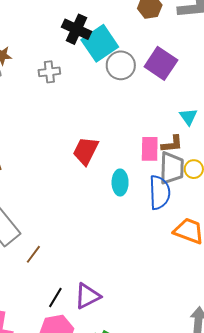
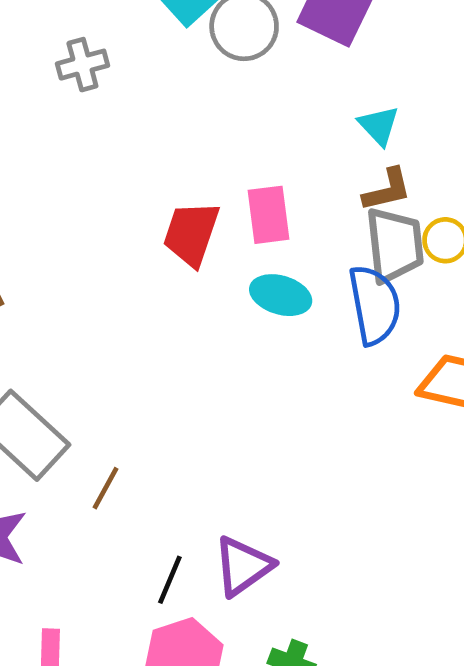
cyan triangle: (188, 117) -> (379, 125), moved
pink rectangle: (150, 149) -> (269, 215), moved
cyan ellipse: (120, 183) -> (281, 295), turned -65

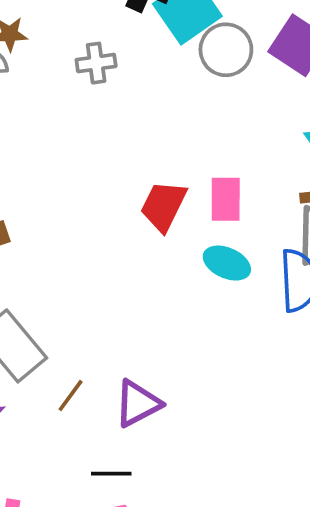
purple triangle: (243, 566) -> (138, 404), moved
black line: (170, 580) -> (111, 474), turned 60

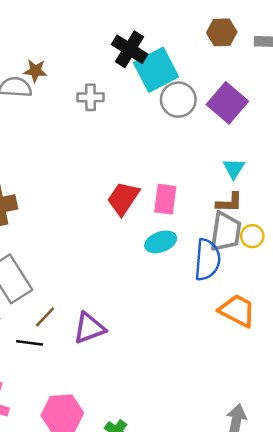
cyan ellipse: (227, 263) -> (161, 242), turned -52
black line: (111, 474) -> (30, 343), moved

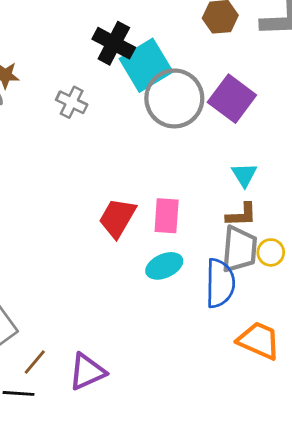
gray cross: (90, 97) -> (72, 102), turned 30
gray circle: (178, 100) -> (174, 98), size x1.4

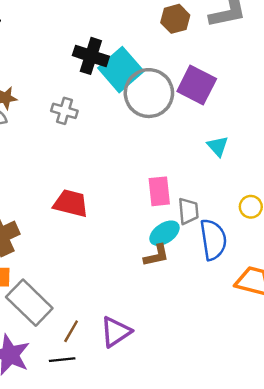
brown L-shape: (242, 215) -> (156, 255), moved
red trapezoid: (117, 218) -> (71, 203), moved, turned 84
gray trapezoid: (239, 249) -> (188, 211), moved, size x0.7

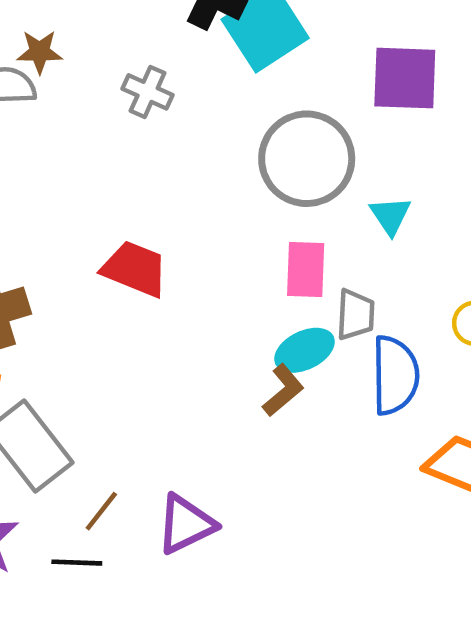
purple square: (197, 85) -> (405, 78), turned -33
gray circle: (149, 93) -> (307, 159), moved
cyan triangle: (218, 146) -> (390, 216), moved
brown L-shape: (156, 255) -> (283, 390), turned -36

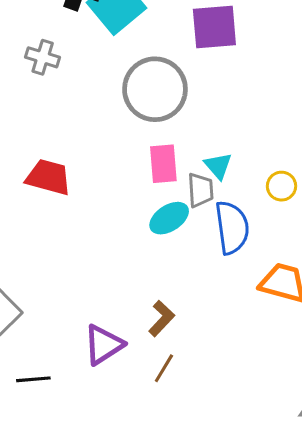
cyan triangle: (390, 216) -> (218, 166), moved
brown L-shape: (283, 390) -> (162, 318), moved
brown line: (101, 511) -> (164, 368), moved

